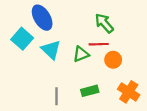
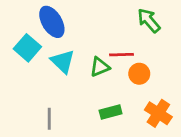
green arrow: (104, 23) -> (149, 20), moved
gray line: (57, 96) -> (49, 119), moved

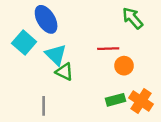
green triangle: (100, 67) -> (64, 72), moved, turned 48
green rectangle: (111, 112) -> (115, 100), moved

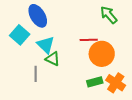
orange circle: (124, 66) -> (102, 54), size x1.6
gray line: (44, 106) -> (36, 74), moved

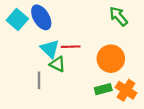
cyan square: (20, 35) -> (17, 20), moved
red line: (89, 40) -> (71, 47), moved

